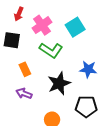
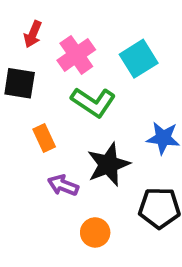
purple arrow: (24, 93) -> (63, 185), moved

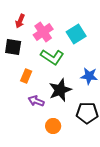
orange rectangle: (44, 138) -> (26, 76), turned 48

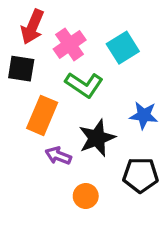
red arrow: (20, 21) -> (32, 27), size x1.5
orange rectangle: (26, 76) -> (42, 115), size x1.6

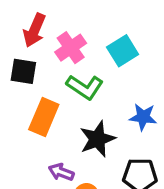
purple arrow: (58, 156) -> (61, 172), moved

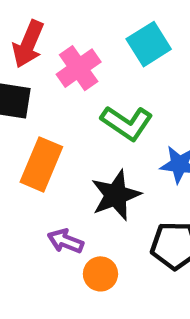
cyan square: (123, 51) -> (149, 44), moved
green L-shape: (85, 87) -> (127, 123), moved

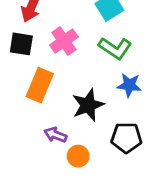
pink cross: (79, 68) -> (64, 41), moved
green L-shape: (127, 123) -> (115, 48), moved

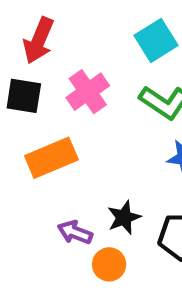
orange rectangle: (40, 85) -> (51, 158), turned 44
black star: (88, 105) -> (124, 217), moved, size x0.7

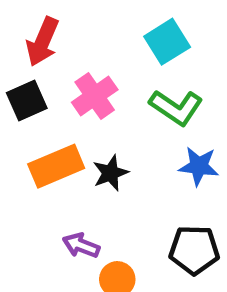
black square: (24, 96) -> (27, 101), turned -33
black star: (124, 217) -> (110, 173), moved

